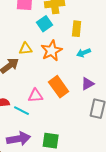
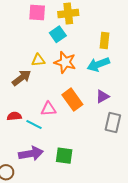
yellow rectangle: (77, 29) -> (105, 40), moved
orange star: (52, 51) -> (65, 62), turned -30
cyan arrow: (84, 53) -> (98, 64), size x1.5

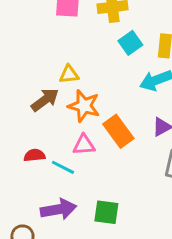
cyan square: (58, 34) -> (130, 43), moved
orange star: (65, 62) -> (84, 106), moved

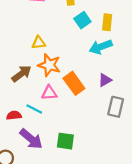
brown arrow: (45, 100) -> (21, 74), moved
red semicircle: (34, 155) -> (14, 115), moved
purple arrow: (58, 209) -> (31, 139), turned 50

